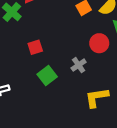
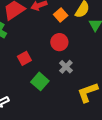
red circle: (99, 43) -> (59, 42), moved

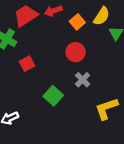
red square: (24, 58) -> (27, 64), moved

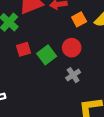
green square: (53, 96) -> (47, 55), moved

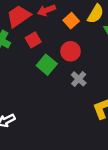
red square: (24, 49) -> (33, 40), moved

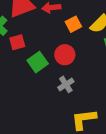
red square: (33, 40) -> (17, 42), moved

